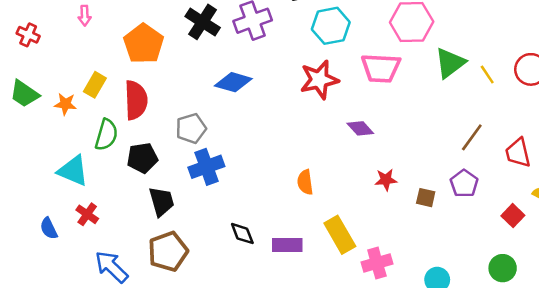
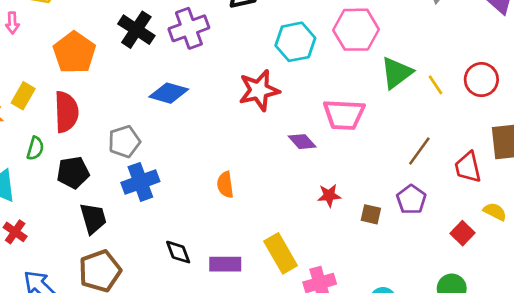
cyan hexagon: (331, 26) -> (295, 42), moved
pink trapezoid: (381, 68) -> (344, 115), moved
green semicircle: (106, 135) -> (35, 148), size x0.7
orange semicircle: (305, 182) -> (225, 185), moved

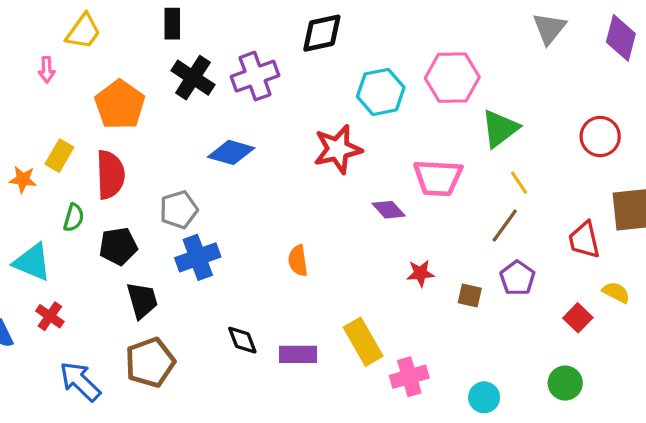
yellow line: (436, 85) -> (519, 183), moved
brown line: (419, 151) -> (505, 226), moved

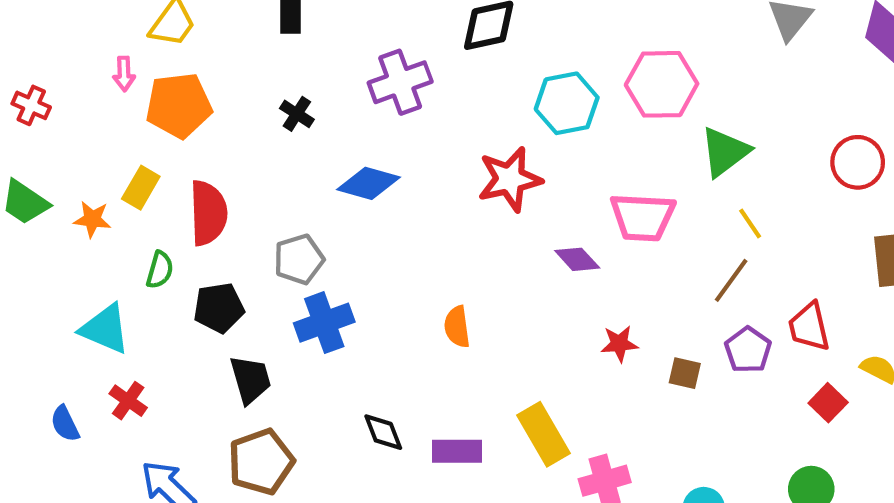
black cross: (193, 78) -> (297, 114), moved, size x0.6
orange pentagon: (120, 105) -> (179, 105), moved, turned 30
red trapezoid: (584, 240) -> (809, 327), moved

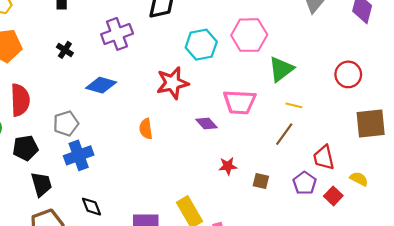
yellow line: (750, 223) -> (294, 105), turned -42
orange semicircle: (457, 327) -> (146, 129), moved
purple pentagon: (748, 350) -> (305, 183), moved
black diamond: (383, 432) -> (91, 207), moved

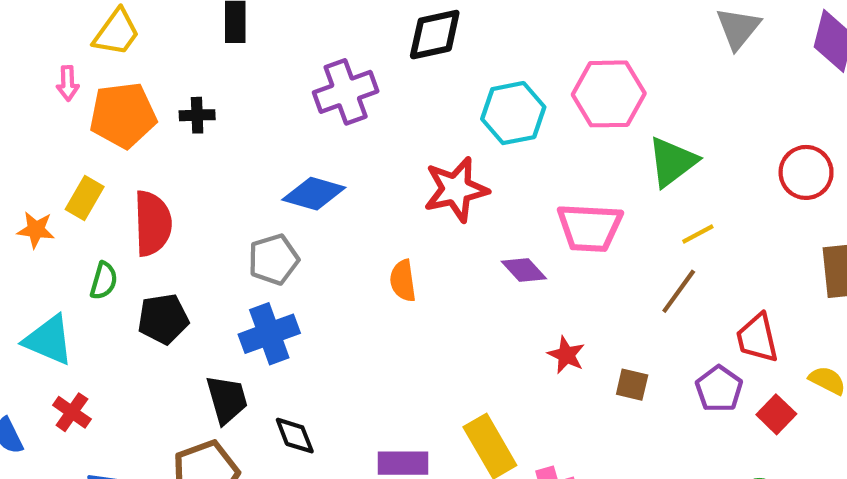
black cross: (65, 50) -> (197, 115), moved, turned -35
yellow line: (294, 105) -> (698, 234), turned -42
gray pentagon: (66, 123) -> (273, 259), moved
red star: (228, 166) -> (566, 355), turned 30
black trapezoid: (41, 184) -> (227, 399), moved

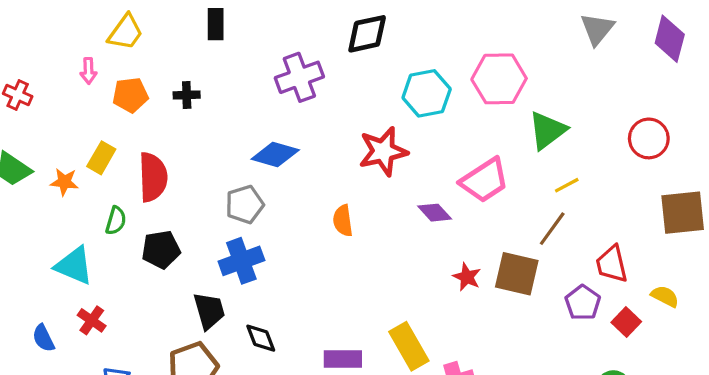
orange pentagon: (123, 115) -> (130, 95), size x0.7
pink trapezoid: (590, 228) -> (485, 180), turned -36
brown square: (632, 385) -> (517, 274), moved, size x1.8

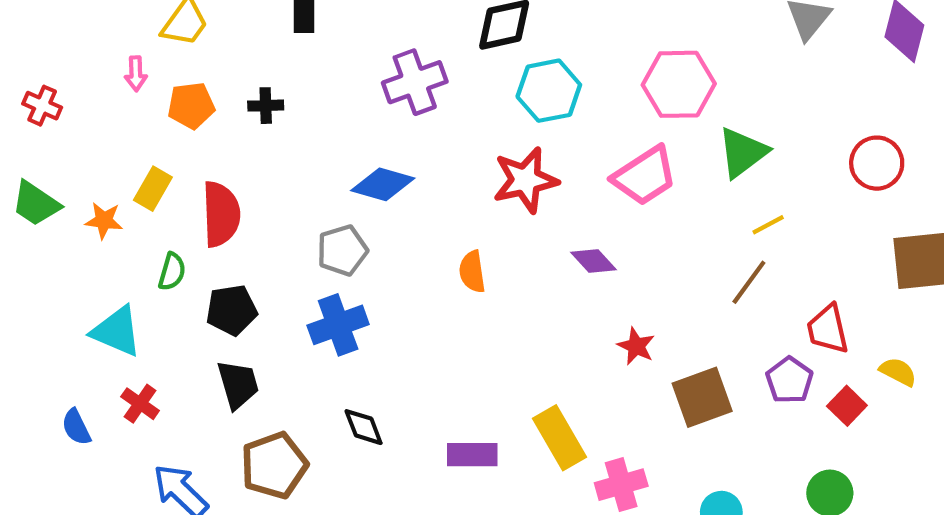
cyan hexagon: (427, 93) -> (549, 91), moved
pink trapezoid: (485, 180) -> (645, 176), moved
brown square: (517, 274) -> (702, 397), moved, turned -33
black trapezoid: (209, 311) -> (238, 384), moved

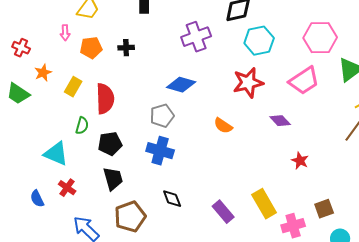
orange star: (104, 221) -> (43, 73), moved, turned -30
orange semicircle: (472, 272) -> (223, 126), turned -48
blue cross: (338, 325) -> (160, 151), turned 36
brown square: (702, 397) -> (324, 209), moved, size x0.7
purple rectangle: (472, 455) -> (223, 212), turned 50

